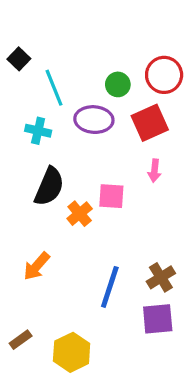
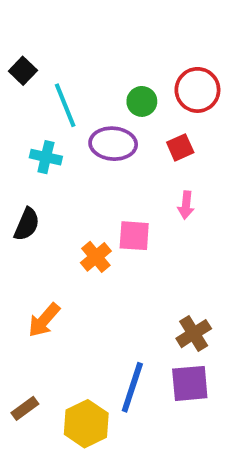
red square: (150, 123) -> (180, 147), size x0.6
black semicircle: (49, 187) -> (27, 224), moved, size x0.7
blue line: (110, 287) -> (132, 387), moved

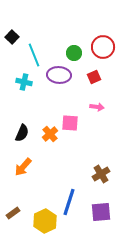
pink arrow: (186, 205) -> (97, 107), turned -88
black semicircle: (27, 224) -> (22, 133), moved
purple square: (190, 383) -> (101, 212), moved

